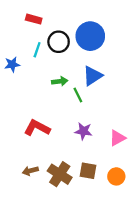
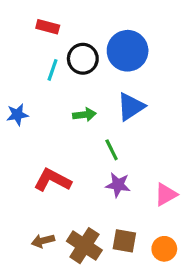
blue star: (12, 64) -> (17, 115), moved
green line: (78, 95) -> (112, 150), moved

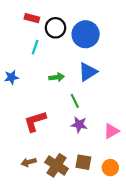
black circle: (83, 59) -> (55, 28), moved
red L-shape: (52, 180) -> (35, 121), turned -45

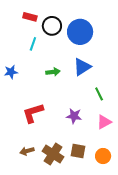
green line: (75, 101) -> (99, 94), moved

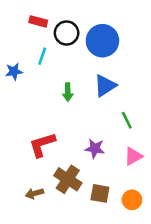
blue star: (11, 72) -> (14, 71), moved
green arrow: (53, 72) -> (68, 92), turned 96
brown cross: (53, 154) -> (68, 179), moved

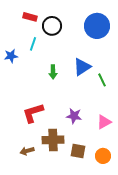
blue circle: (102, 41) -> (97, 26), moved
green line: (127, 120) -> (102, 80), moved
brown cross: (68, 179) -> (53, 140), turned -35

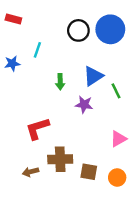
red rectangle: (30, 17) -> (13, 19), moved
black circle: (52, 26) -> (78, 30), moved
purple star: (74, 116) -> (84, 105), moved

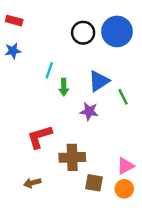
cyan line: (37, 50) -> (49, 70), moved
blue star: (12, 64) -> (13, 51), moved
pink triangle: (118, 139) -> (125, 166), moved
brown cross: (60, 159) -> (72, 157), moved

